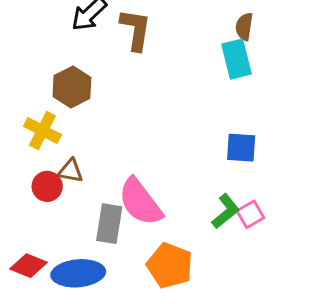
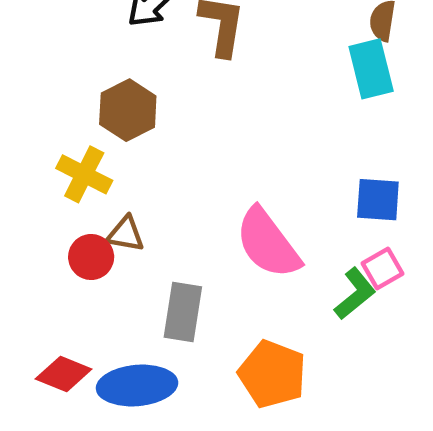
pink semicircle: (140, 202) -> (268, 243), moved
pink square: (250, 214) -> (383, 268), moved

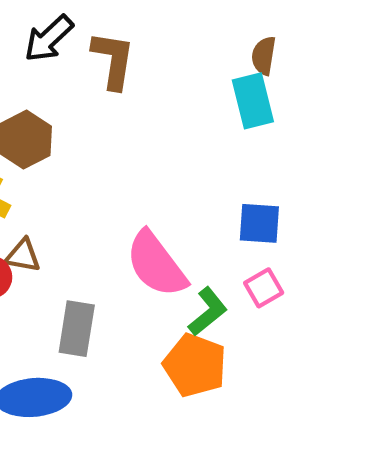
green L-shape: (355, 294) -> (208, 311), moved
orange pentagon: (272, 374) -> (195, 365), moved

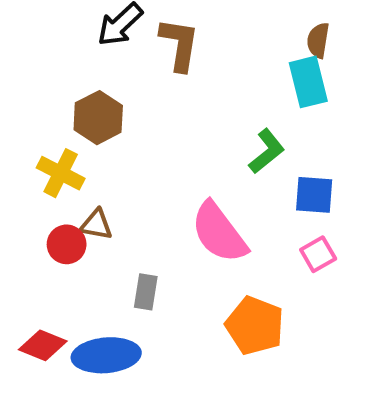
green L-shape: (208, 311) -> (267, 151), moved
gray rectangle: (77, 329) -> (146, 292), size x0.7

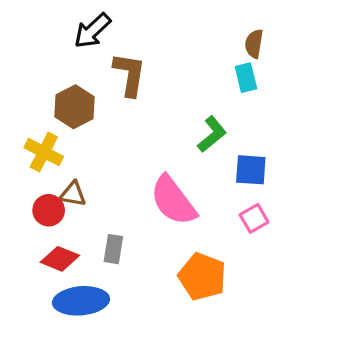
brown L-shape: (179, 44) -> (129, 74), moved
cyan rectangle: (308, 82) -> (246, 78), size x0.7
red diamond: (43, 345) -> (60, 259), moved

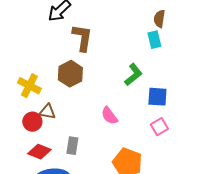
brown hexagon: (75, 107) -> (70, 74), moved
pink semicircle: (173, 201) -> (109, 116), size x0.6

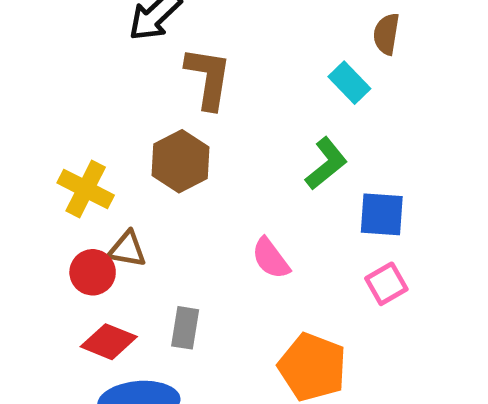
cyan rectangle: (154, 40) -> (349, 83), moved, turned -30

